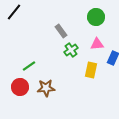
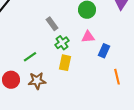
green line: (29, 66) -> (30, 57), moved
yellow rectangle: (91, 70) -> (65, 63), moved

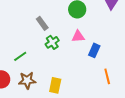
yellow rectangle: (65, 63) -> (55, 85), moved

